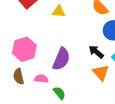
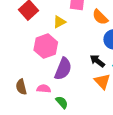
yellow triangle: (59, 11) -> (59, 22), turned -32
pink hexagon: (24, 49) -> (46, 46), moved

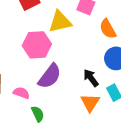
yellow triangle: (59, 22) -> (60, 22), size x1.5

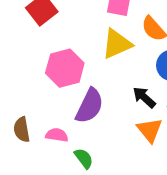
yellow triangle: (60, 22) -> (117, 44), moved

